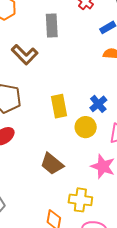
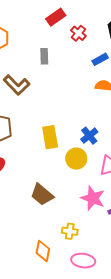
gray rectangle: (52, 25) -> (44, 56), size x0.7
yellow cross: (80, 200) -> (70, 231), size x0.7

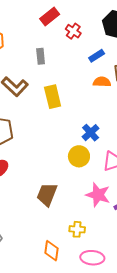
yellow rectangle: (50, 137) -> (53, 97), moved
brown trapezoid: (42, 195) -> (47, 194), turned 75

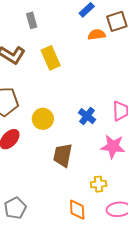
blue cross: (91, 133) -> (87, 116), moved
yellow circle: (79, 156) -> (43, 119), moved

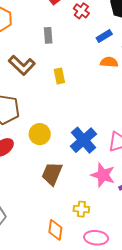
yellow rectangle: (51, 58) -> (59, 76), size x0.7
blue cross: (87, 116) -> (83, 140), size x1.5

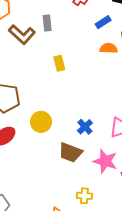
brown L-shape: (22, 65) -> (22, 34), moved
blue cross: (83, 140) -> (85, 127), size x0.6
brown trapezoid: (52, 174) -> (70, 152), moved, turned -90

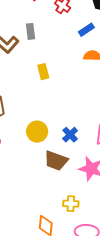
yellow circle: (41, 122) -> (37, 132), moved

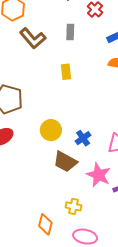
gray rectangle: (30, 31) -> (70, 32), moved

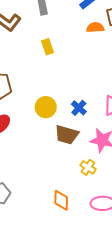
yellow cross: (73, 206) -> (88, 167), moved, turned 35

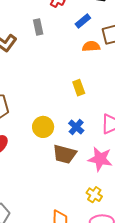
yellow rectangle: (47, 47) -> (79, 88), moved
yellow cross: (88, 167) -> (94, 195), moved

